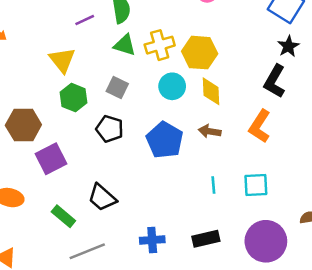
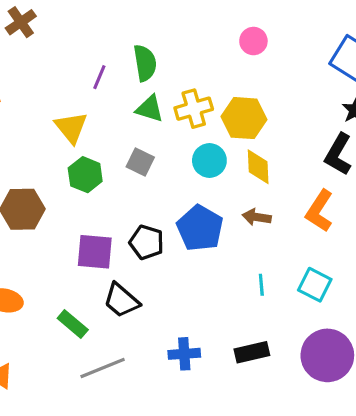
purple line: (85, 20) -> (99, 77), turned -42
black pentagon: (110, 129) -> (147, 242), moved
purple square: (51, 159) -> (95, 252), moved, turned 32
cyan square: (256, 185) -> (315, 285), turned 30

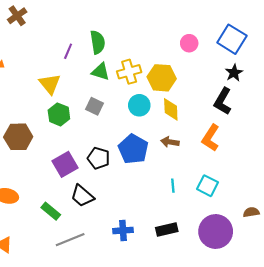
pink circle: (253, 41) -> (189, 43), moved
purple square: (95, 252) -> (65, 164), turned -35

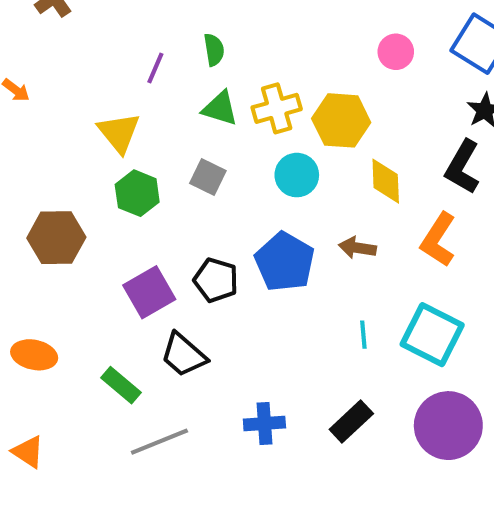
green semicircle: (98, 42) -> (214, 50), size x0.7
yellow diamond: (171, 109) -> (386, 181), moved
cyan square: (207, 186) -> (432, 335), size x1.4
black rectangle: (167, 229) -> (351, 422), turned -30

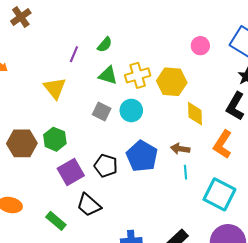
green semicircle: (214, 50) -> (105, 45), turned 49
cyan circle: (297, 175) -> (131, 110), moved
green hexagon: (137, 193) -> (55, 139), moved
cyan line: (363, 335) -> (185, 172), moved

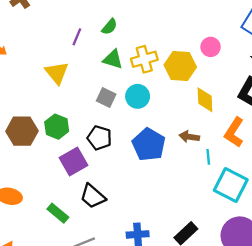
pink circle: (200, 46) -> (211, 47), moved
black pentagon: (106, 166) -> (99, 138), moved
cyan line: (185, 172) -> (208, 157), moved

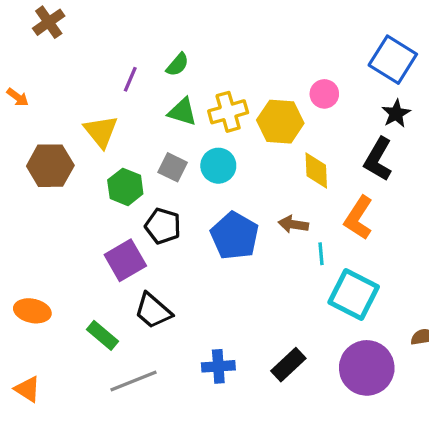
green hexagon: (57, 127) -> (125, 187), moved
brown hexagon: (22, 131) -> (50, 166), moved

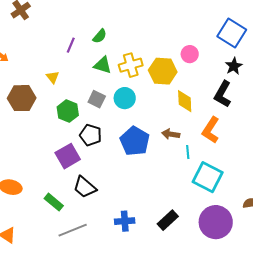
yellow triangle: (101, 131) -> (53, 77), size x0.6

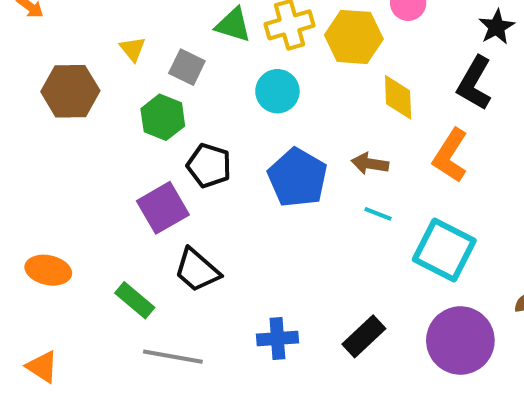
gray square: (97, 99) -> (187, 67), moved
cyan line: (188, 152) -> (378, 214), moved, turned -64
gray line: (73, 230) -> (173, 357), turned 32

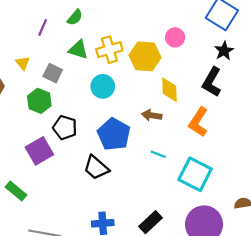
brown arrow: (370, 164) -> (152, 115), moved
black trapezoid: (197, 270) -> (96, 168), moved
green rectangle: (135, 300) -> (16, 191), moved

